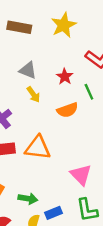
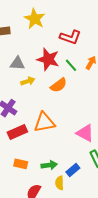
red star: (65, 77) -> (48, 59), size x1.6
yellow arrow: (33, 94) -> (28, 81), turned -56

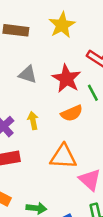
yellow arrow: (28, 81) -> (33, 121), moved, turned -96
orange triangle: (44, 122) -> (63, 157), moved

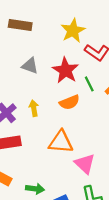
yellow star: (62, 25) -> (73, 31), moved

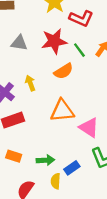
red star: (65, 70) -> (54, 41), turned -30

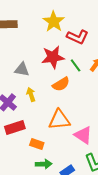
gray triangle: (19, 43) -> (22, 69), moved
orange rectangle: (14, 156) -> (37, 144), moved

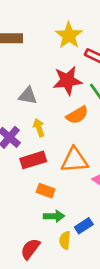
red rectangle: (15, 128) -> (33, 160), moved

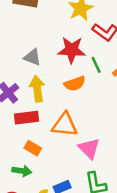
yellow arrow: (39, 128) -> (37, 89), size x1.5
green arrow: (54, 216) -> (22, 171), moved

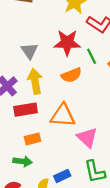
gray triangle: (32, 57) -> (29, 51), turned 36
orange rectangle: (33, 148) -> (33, 139), turned -42

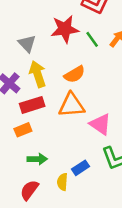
orange semicircle: (71, 75) -> (75, 74), moved
orange rectangle: (33, 139) -> (23, 130), moved

